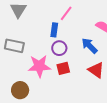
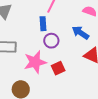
red square: (63, 68) -> (58, 68), moved

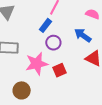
blue rectangle: (43, 24) -> (45, 25), turned 40

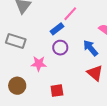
pink star: (37, 64) -> (39, 64), size x0.7
red square: (60, 70) -> (57, 91), moved

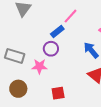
gray rectangle: (16, 41) -> (15, 56), moved
purple circle: (60, 48) -> (51, 49), moved

